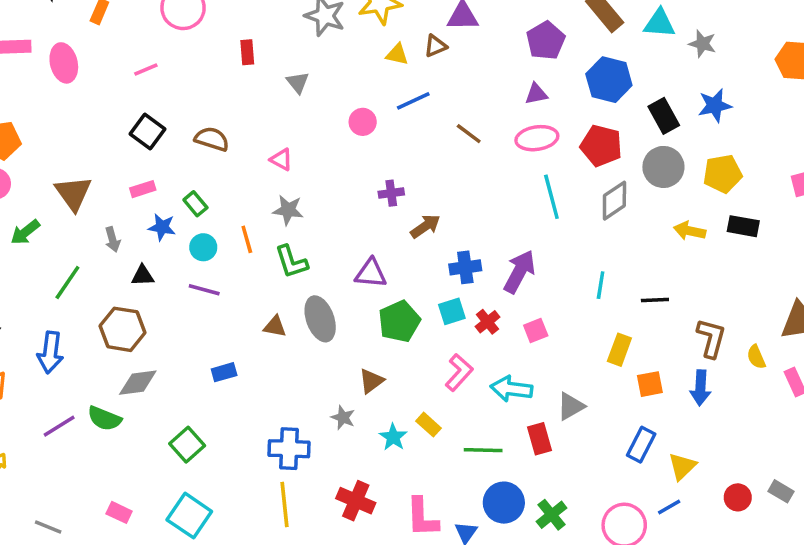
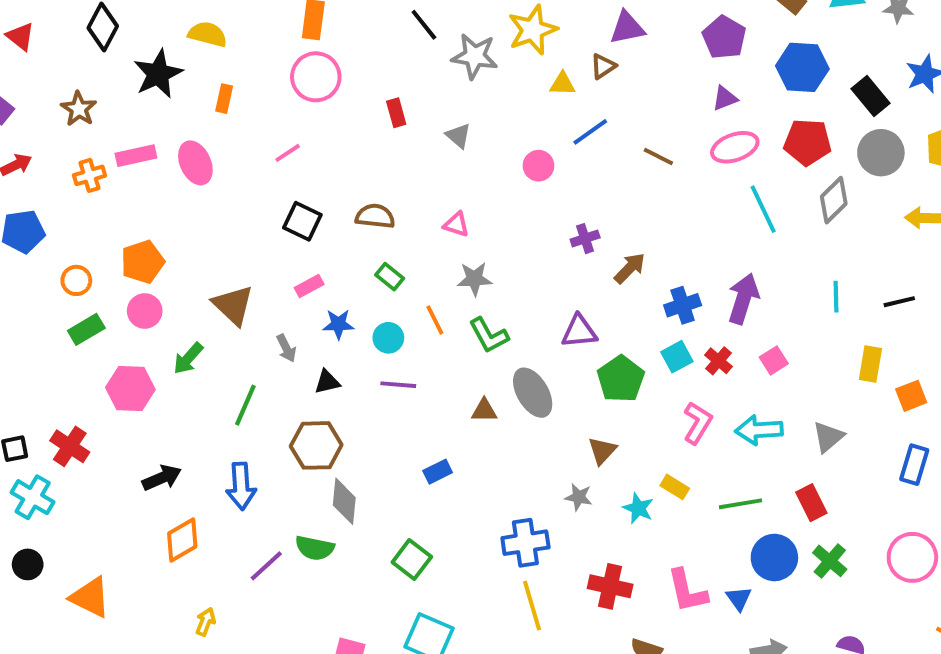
green rectangle: (195, 204) -> (390, 277), moved
gray diamond: (138, 383) -> (344, 501), turned -66
red rectangle: (540, 439) -> (811, 503), moved

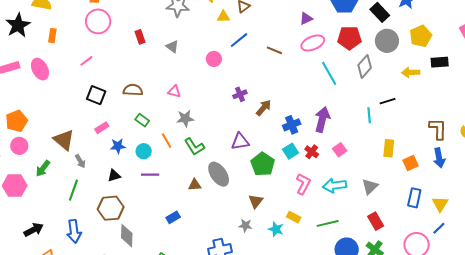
black line: (899, 302) -> (388, 101), moved
gray arrow: (286, 348) -> (80, 161), moved
red rectangle: (811, 503) -> (376, 221), moved

